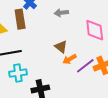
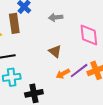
orange arrow: (70, 59) -> (63, 74), moved

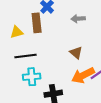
orange arrow: (63, 74) -> (83, 75), size x1.6

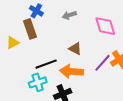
black line: (25, 56) -> (46, 64), moved
orange arrow: (83, 75) -> (71, 71), moved, turned 45

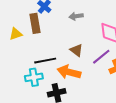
purple line: (103, 63) -> (101, 57), moved

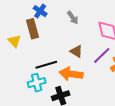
gray arrow: (76, 16) -> (73, 18), turned -112
yellow triangle: (16, 34) -> (14, 41), turned -48

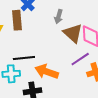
gray arrow: (73, 18) -> (59, 17), turned 40
brown triangle: (76, 51) -> (73, 33), moved, size x1.5

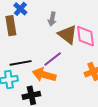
purple line: (80, 59) -> (53, 59), moved

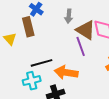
purple line: (53, 59) -> (81, 46), moved, turned -66

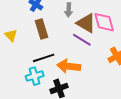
brown rectangle: (28, 27) -> (41, 29), moved
purple line: (81, 46) -> (82, 40), turned -36

